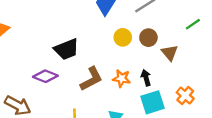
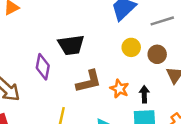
purple diamond: (45, 76) -> (43, 67), turned 65

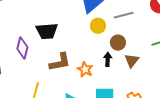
yellow circle: (131, 47) -> (98, 26), moved
black arrow: (144, 94) -> (108, 59), moved

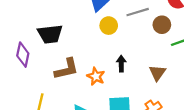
brown circle: (118, 43) -> (162, 25), moved
brown triangle: (132, 61) -> (157, 73), moved

